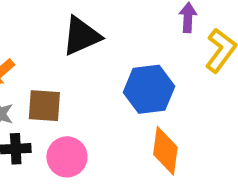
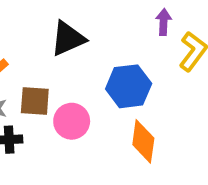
pink circle: (67, 157) -> (72, 121), moved

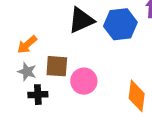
blue hexagon: (129, 86) -> (120, 24), moved

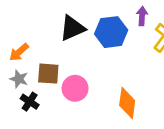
black cross: (38, 95) -> (30, 102), turned 36

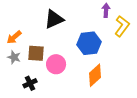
blue hexagon: (111, 32) -> (89, 43), moved
black cross: (30, 102) -> (30, 83), moved, turned 32
orange diamond: (127, 103) -> (95, 75), turned 40

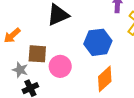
gray star: (14, 57) -> (20, 70), moved

